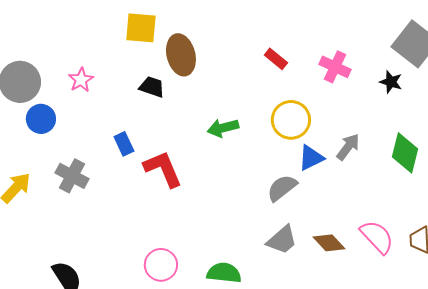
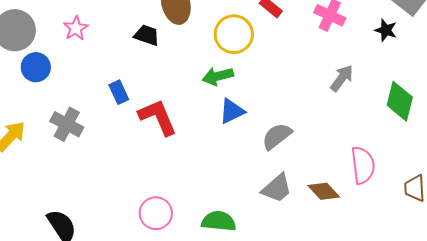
yellow circle: (291, 120) -> (234, 34), moved
gray arrow: (348, 147) -> (342, 78), moved
blue triangle: (311, 158) -> (232, 111), moved
pink semicircle: (377, 237) -> (363, 165), moved, turned 36

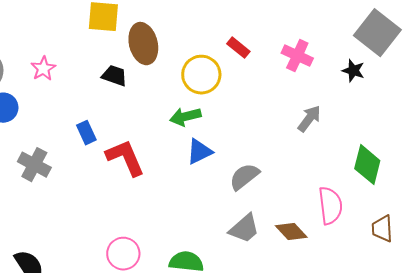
green diamond: (400, 101) -> (367, 165), moved

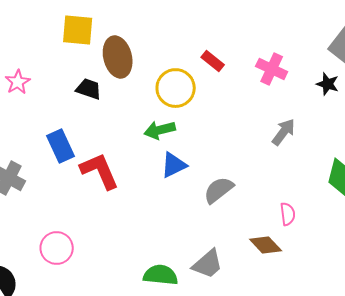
blue rectangle: (86, 133) -> (61, 146), size x1.4
pink semicircle: (330, 206) -> (288, 214), moved, size x0.6
gray trapezoid: (244, 229) -> (208, 264), moved
pink circle: (123, 254) -> (57, 248), moved

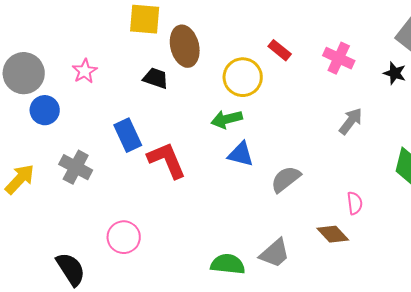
blue triangle: (174, 165) -> (241, 154), turned 40

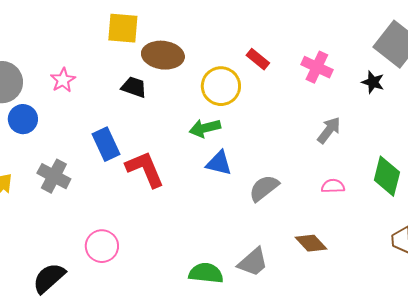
brown ellipse: (185, 46) -> (163, 55), turned -69
pink semicircle: (355, 203) -> (333, 186), moved, turned -85
black semicircle: (71, 269) -> (49, 278), turned -99

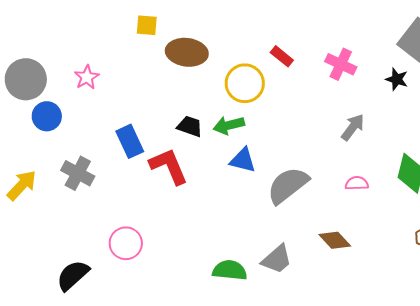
yellow square: (123, 28) -> (147, 25), size x0.7
black trapezoid: (134, 87) -> (190, 126), moved
gray semicircle: (264, 188) -> (288, 185), size x1.4

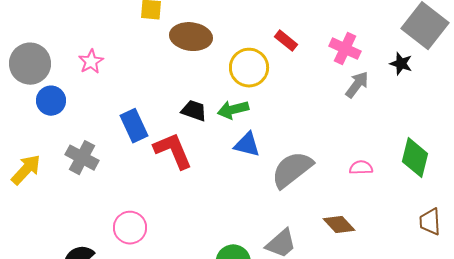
gray arrow: (353, 127) -> (357, 85), moved

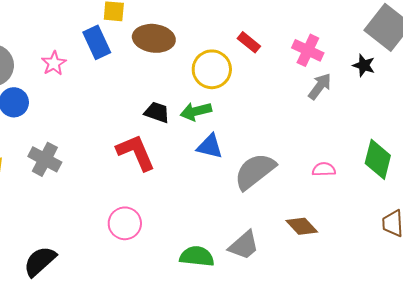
blue rectangle: (134, 126) -> (97, 42), moved
pink circle: (130, 228) -> (125, 223), moved

